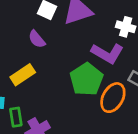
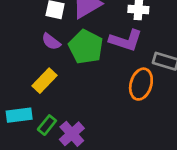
green pentagon: (86, 79) -> (86, 47), moved
green rectangle: (16, 117) -> (47, 125), turned 60

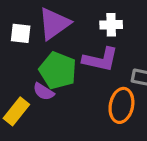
purple semicircle: (51, 42) -> (44, 92), moved

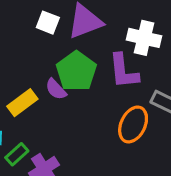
white cross: (111, 25) -> (144, 38), size x1.4
purple L-shape: (100, 59) -> (124, 71), turned 57

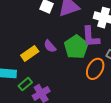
green pentagon: (76, 71) -> (76, 47), moved

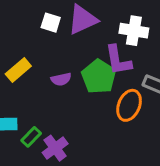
purple semicircle: (50, 46) -> (61, 79), turned -56
yellow rectangle: (30, 53) -> (18, 70), moved

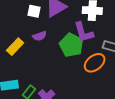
purple semicircle: (61, 79) -> (40, 36), moved
orange ellipse: (129, 105) -> (95, 63), turned 35

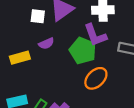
yellow rectangle: (15, 47) -> (20, 58), turned 36
orange ellipse: (95, 63) -> (96, 78), moved

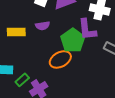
orange ellipse: (96, 78) -> (60, 59), moved

